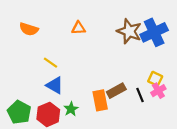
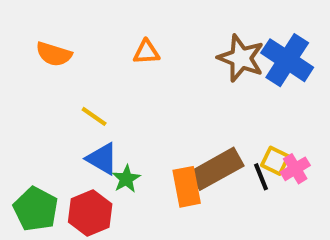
blue cross: (154, 32) -> (287, 60), turned -32
yellow square: (155, 79) -> (275, 161), moved
brown rectangle: (116, 91) -> (217, 169), size x1.4
green star: (71, 109) -> (126, 179), moved

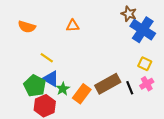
brown star: (241, 58) -> (129, 14), moved, size x0.7
yellow square: (275, 161) -> (145, 64), moved
orange rectangle: (187, 187) -> (82, 94), moved, turned 48
green pentagon: (36, 209) -> (35, 86), moved

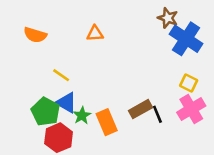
brown rectangle: (108, 84) -> (140, 109), size x0.7
pink cross: (147, 84) -> (191, 109), size x1.5
black line: (130, 88) -> (157, 114), moved
orange rectangle: (82, 94) -> (107, 122), turned -60

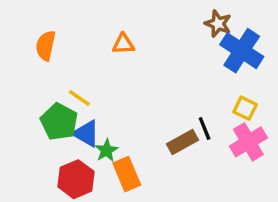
orange semicircle: (35, 35) -> (46, 46), turned 85
green pentagon: (46, 112) -> (59, 122), moved
black line: (157, 114) -> (205, 128), moved
orange rectangle: (107, 122) -> (127, 174), moved

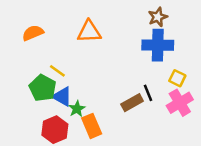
brown star: (218, 24) -> (158, 17), turned 30
orange triangle: (123, 44) -> (89, 32), size x1.5
orange semicircle: (46, 46) -> (33, 33), turned 55
blue cross: (242, 51) -> (158, 45), moved, turned -32

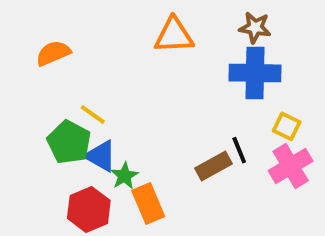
brown star: (158, 17) -> (255, 27), turned 30
orange triangle: (89, 32) -> (174, 35), moved

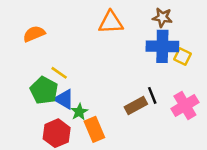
yellow square: (287, 126) -> (182, 56), moved

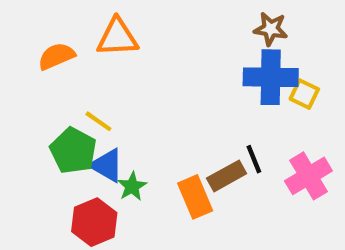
orange triangle: (111, 22) -> (117, 37), moved
orange rectangle: (94, 129) -> (195, 197), moved

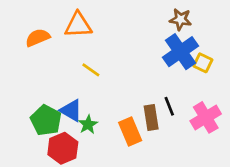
blue cross: (271, 77) -> (180, 52), turned -36
yellow line: (98, 121) -> (91, 70), moved
green pentagon: (73, 151) -> (46, 120), moved
brown rectangle: (227, 176) -> (151, 117), turned -70

